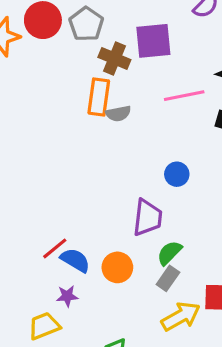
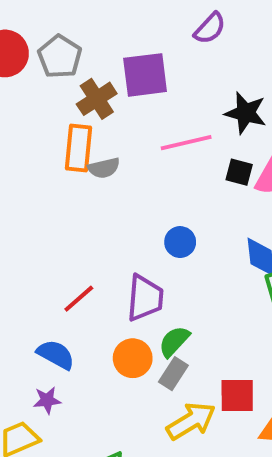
brown cross: (114, 59) -> (97, 99), turned 36
red line: (55, 248) -> (79, 299), moved
orange circle: (117, 267) -> (133, 358), moved

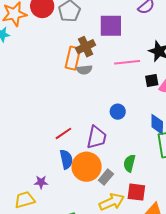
brown cross: (97, 99) -> (86, 47), moved
black square: (239, 172) -> (152, 80), turned -32
green semicircle: (174, 341) -> (129, 163), moved, turned -36
blue semicircle: (56, 355) -> (66, 159), moved, turned 42
orange circle: (133, 358) -> (87, 167), size x1.5

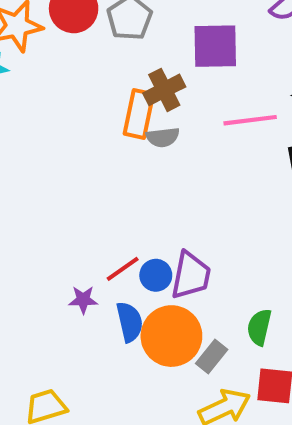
blue circle: (118, 112) -> (156, 275), moved
purple star: (41, 182) -> (83, 300), moved

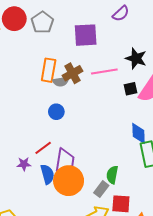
brown cross: (164, 90) -> (73, 73), moved
blue circle: (156, 275) -> (56, 112), moved
purple trapezoid: (191, 275) -> (65, 160), moved
gray rectangle: (212, 356) -> (101, 189), moved

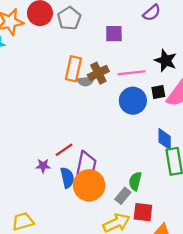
purple square: (86, 35) -> (114, 34), size x0.7
blue circle: (56, 112) -> (133, 101), moved, size x1.6

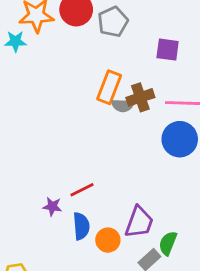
purple trapezoid: (86, 164) -> (139, 222), moved
orange circle: (89, 185) -> (108, 240), size x0.6

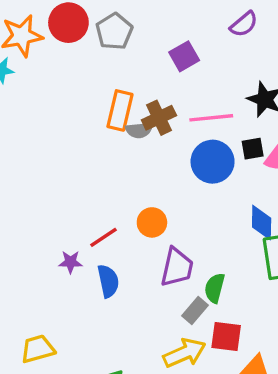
purple square: (168, 50) -> (184, 56), turned -30
orange circle: (108, 240) -> (152, 222), moved

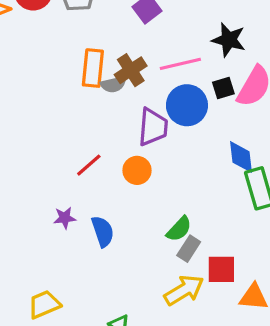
red line: (104, 237) -> (89, 165), moved
purple trapezoid: (177, 267) -> (153, 127), moved
green semicircle: (215, 288) -> (179, 229), moved, turned -144

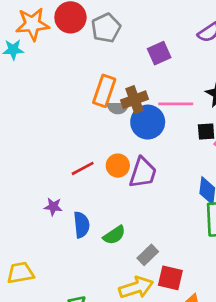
blue circle: (187, 105) -> (148, 122), moved
purple trapezoid: (153, 127) -> (143, 173), moved
orange circle: (137, 170) -> (118, 166), moved
green semicircle: (179, 229) -> (114, 235), moved

